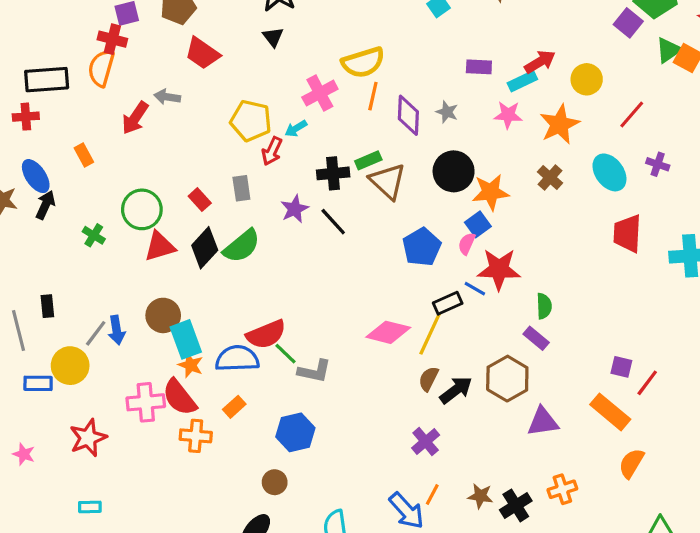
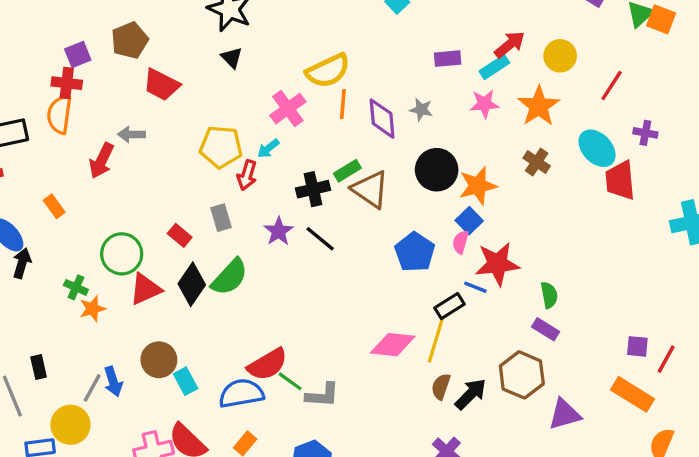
red trapezoid: (627, 233) -> (620, 180), moved
cyan rectangle: (186, 339) -> (186, 381), size x0.7
orange star: (191, 365) -> (93, 309), moved, turned -30

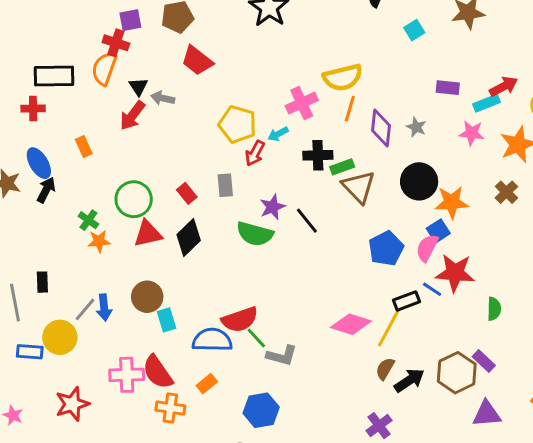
black triangle: (232, 58) -> (138, 87), moved
black cross: (313, 189) -> (318, 155), moved
pink semicircle: (461, 242) -> (427, 248), size x1.4
green semicircle: (230, 277) -> (255, 234), moved, turned 51
purple rectangle: (546, 329) -> (484, 361), moved

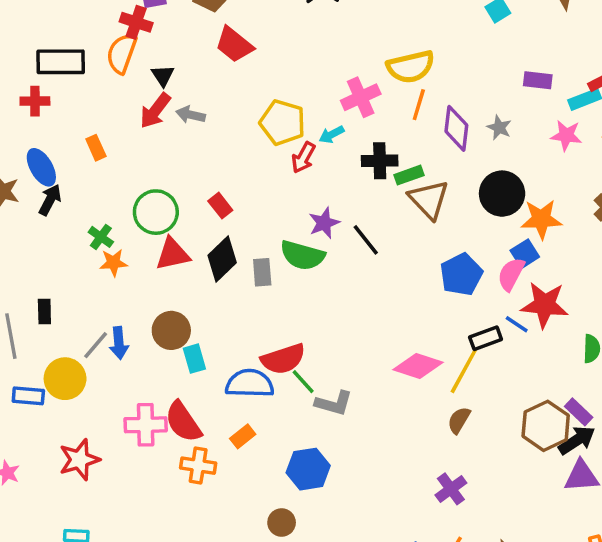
gray arrow: (163, 98) -> (191, 115), moved
gray rectangle: (225, 185) -> (262, 272), moved
black arrow: (409, 380) -> (577, 440), moved

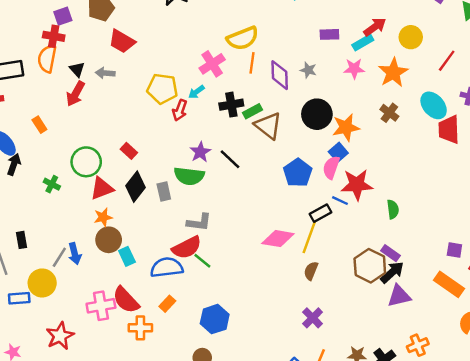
gray arrow: (191, 115) -> (105, 73), moved
orange star: (113, 263) -> (103, 217), moved
gray L-shape: (334, 403) -> (199, 222), moved

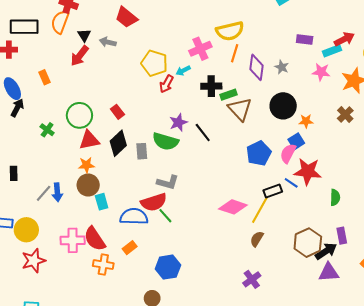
orange star: (346, 127) -> (306, 121), size x0.6
purple rectangle: (391, 253) -> (342, 236), moved, turned 35
yellow circle: (42, 283) -> (26, 230), moved

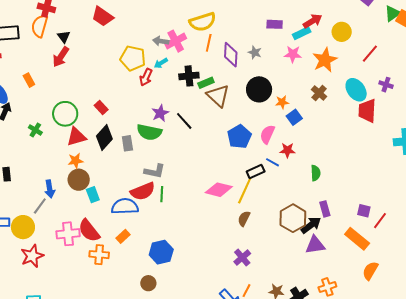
gray arrow: (108, 42) -> (161, 41), moved
blue square: (296, 141) -> (294, 117), moved
red star: (308, 171) -> (287, 150), size x0.6
gray line: (44, 193) -> (40, 206), moved
green line: (165, 216) -> (162, 194), moved, turned 49

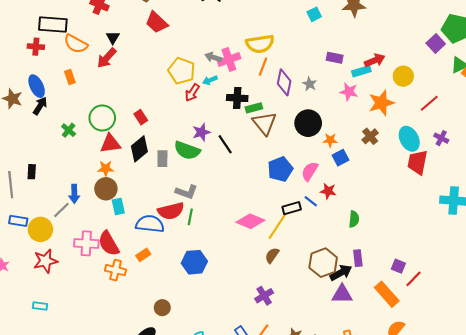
orange semicircle: (40, 26) -> (76, 44), moved, turned -85
blue hexagon: (161, 252) -> (194, 262), moved

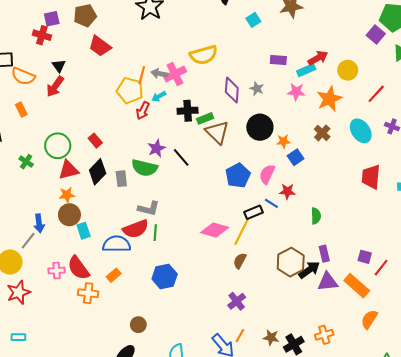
orange line: (263, 67) -> (142, 75), moved
red trapezoid: (418, 162) -> (371, 177), moved
pink cross: (86, 243) -> (57, 271), size x0.7
purple triangle: (342, 294) -> (328, 282), moved

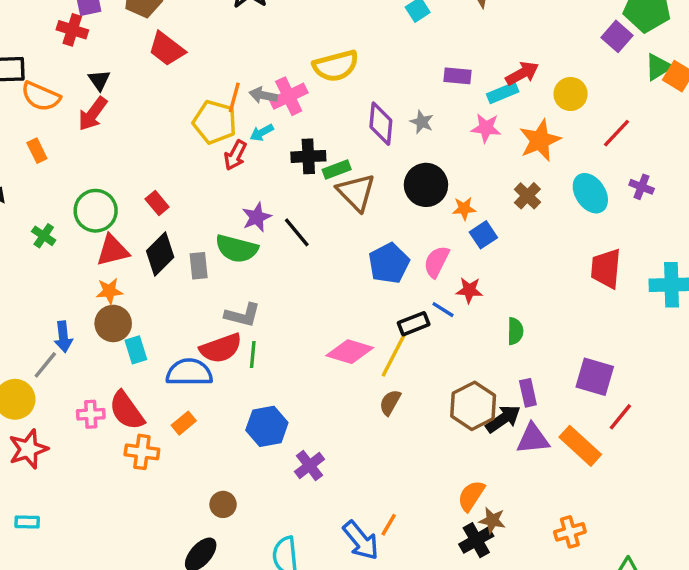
purple square: (365, 257) -> (595, 377), moved, size x1.6
purple cross: (237, 301) -> (309, 465), moved
orange semicircle: (369, 319) -> (471, 496), moved
orange cross: (324, 335) -> (570, 532), moved
brown star: (271, 338) -> (492, 520), moved

